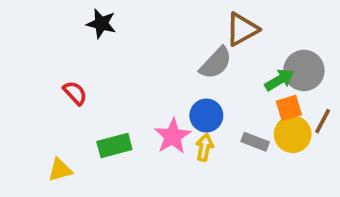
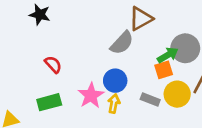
red semicircle: (75, 93) -> (53, 64), moved
orange square: (289, 108) -> (164, 70), moved

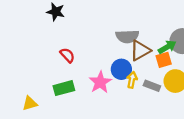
brown triangle: (141, 19) -> (140, 51), moved
gray semicircle: (122, 43) -> (127, 36), turned 45
yellow arrow: (114, 104) -> (132, 80), moved

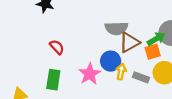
green rectangle: (64, 88) -> (53, 80), turned -66

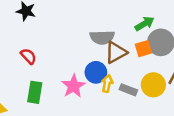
green arrow: (156, 39) -> (145, 24), moved
red semicircle: (57, 47) -> (28, 56), moved
orange square: (153, 52) -> (143, 49), moved

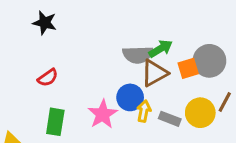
green arrow: (145, 24) -> (161, 49), moved
red semicircle: (28, 56) -> (48, 78), turned 98

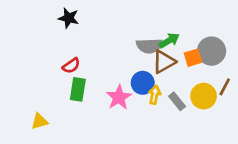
gray rectangle: (170, 119) -> (177, 101), turned 30
green rectangle: (55, 122) -> (78, 89), moved

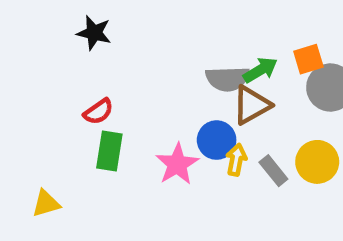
orange square: (193, 58) -> (308, 59), moved

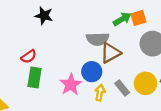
black star: (94, 33) -> (44, 16), moved
orange square: (308, 59) -> (138, 18), moved
green arrow: (260, 70) -> (122, 19), moved
yellow arrow: (236, 160) -> (100, 93), moved

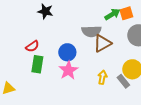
blue circle: (92, 72) -> (67, 52), moved
gray rectangle: (122, 88) -> (123, 81), moved
yellow arrow: (100, 93) -> (102, 77), moved

